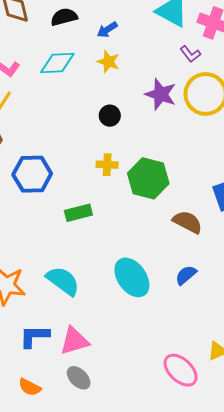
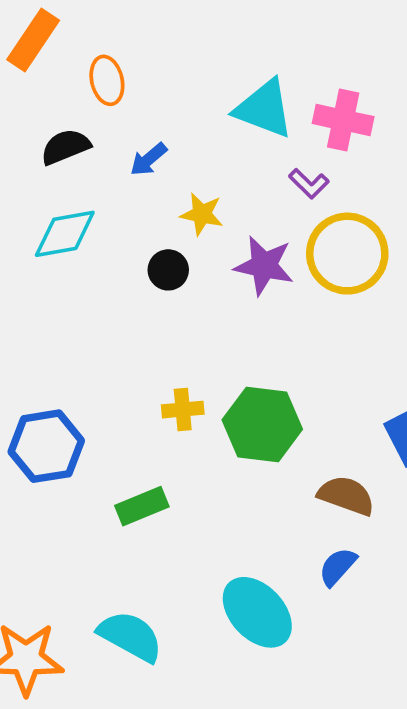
yellow star: (108, 62) -> (202, 214), moved
black circle: (110, 116) -> (168, 270), moved
blue semicircle: (186, 275) -> (338, 567), moved

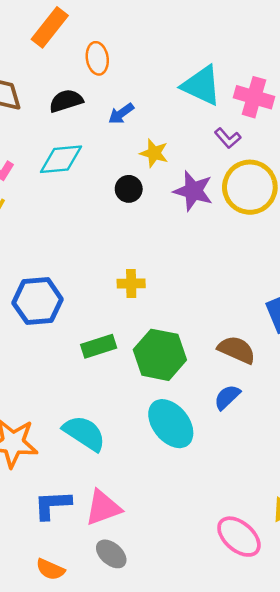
green hexagon: (262, 425) -> (160, 355), moved

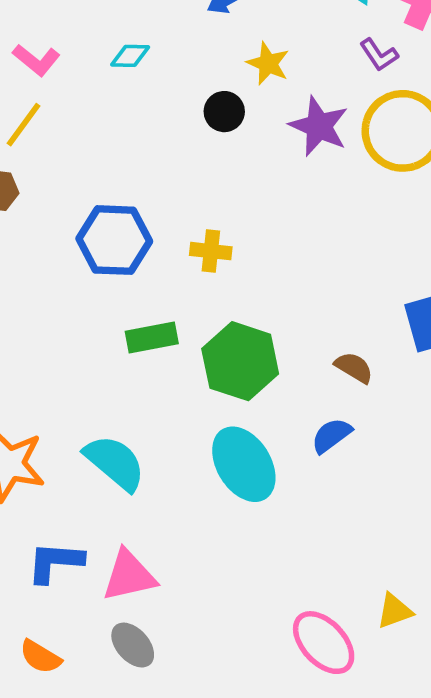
cyan diamond: (61, 159) -> (130, 56), size x0.6
blue hexagon: (38, 301) -> (114, 240), moved
brown semicircle: (237, 350) -> (354, 368), size x0.7

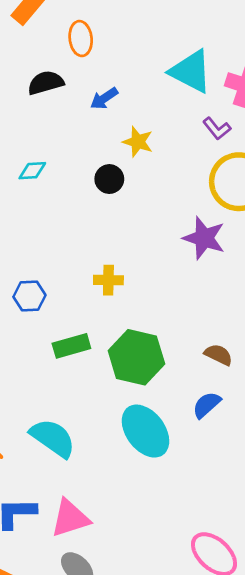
cyan diamond: (130, 56) -> (32, 171), moved
purple star: (319, 126) -> (204, 238), moved
blue hexagon: (114, 240) -> (29, 296), moved, size x0.6

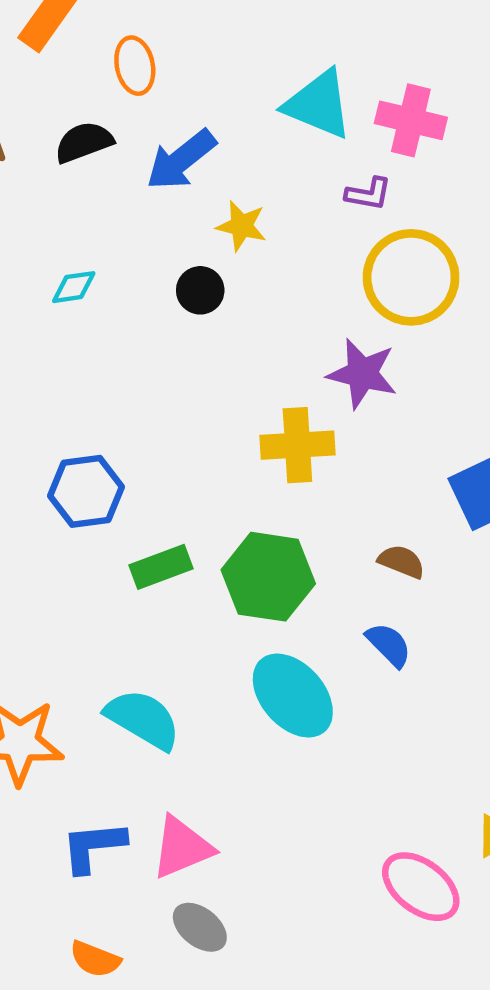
blue arrow: (104, 98) -> (181, 160), size x1.6
purple L-shape: (217, 129) -> (368, 194), turned -36
yellow cross: (108, 280) -> (297, 445), moved, size x1.5
blue hexagon: (29, 296) -> (86, 491), size x1.4
blue semicircle: (207, 405) -> (389, 645), turned 92

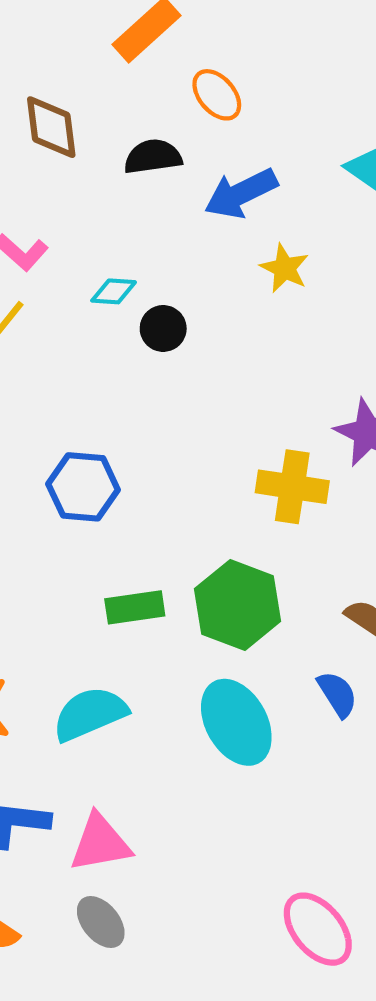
orange ellipse: (135, 66) -> (217, 95), turned -42
black circle: (200, 290) -> (163, 328), moved
green rectangle: (161, 567) -> (135, 607), moved
cyan semicircle: (143, 719) -> (90, 714), turned -66

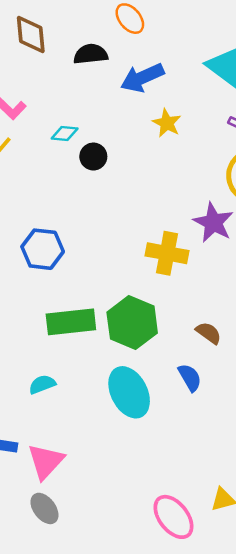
green rectangle: (135, 607) -> (71, 322), size x1.4
cyan semicircle: (90, 714) -> (42, 384), size x0.6
pink triangle: (100, 843) -> (46, 461), turned -39

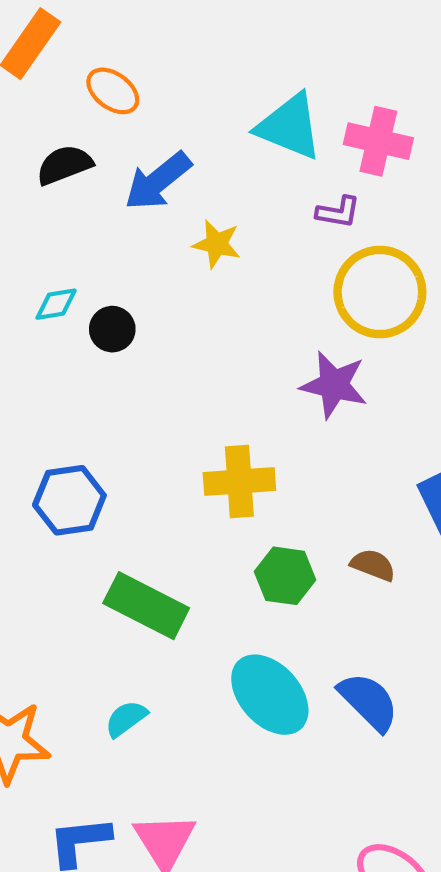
yellow cross: (167, 253) -> (239, 481), moved
green rectangle: (71, 322) -> (146, 606), turned 48
green hexagon: (132, 323) -> (285, 576), moved, size x0.7
blue semicircle: (190, 378) -> (369, 702), moved, size x1.4

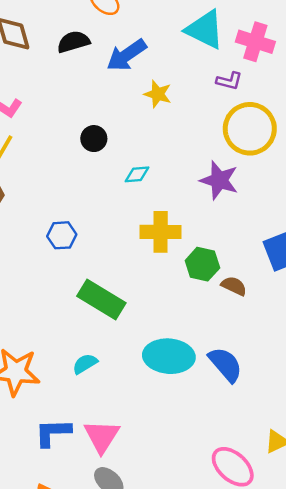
cyan diamond: (56, 304) -> (137, 174), moved
blue hexagon: (69, 500) -> (62, 235), size x0.7
green hexagon: (285, 576) -> (202, 264), moved
cyan ellipse: (270, 695) -> (169, 356), turned -48

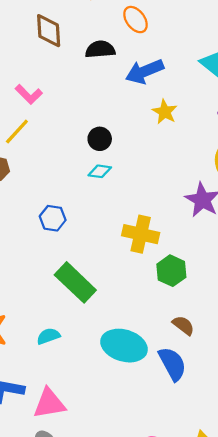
cyan diamond: (137, 174) -> (100, 171), moved
brown semicircle: (234, 286) -> (183, 325), moved
pink triangle: (102, 436) -> (49, 403), turned 36

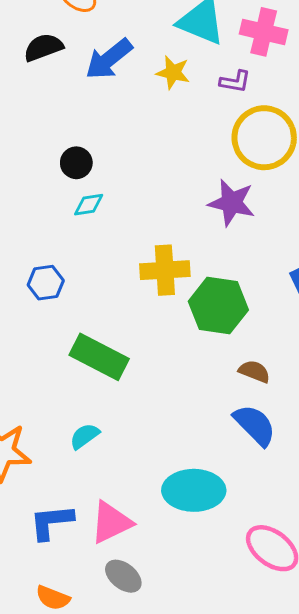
yellow star: (165, 112) -> (173, 72), moved
green hexagon: (171, 271) -> (218, 306), size x1.4
cyan ellipse: (124, 346) -> (194, 490), moved

